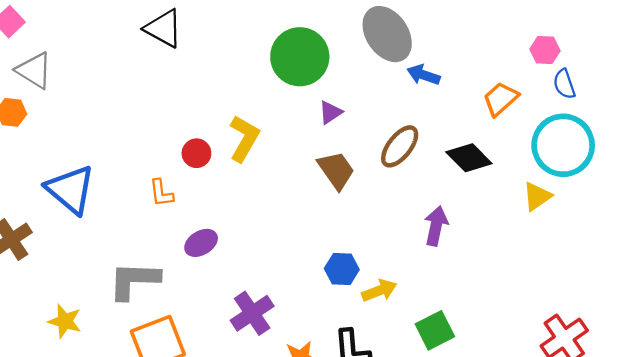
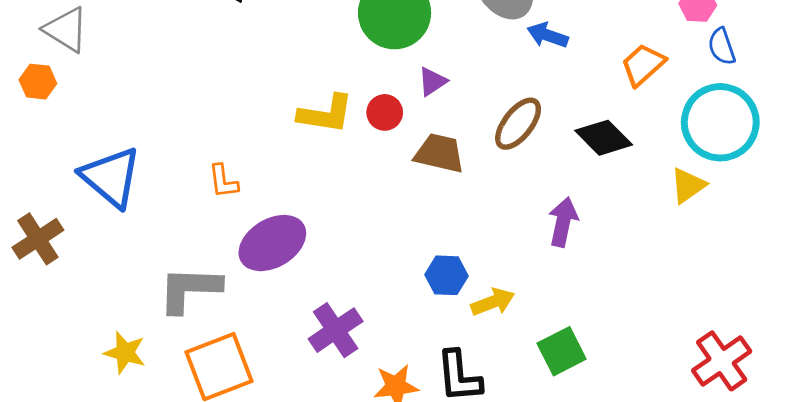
yellow L-shape: (244, 138) -> (326, 114), turned 69
red circle: (196, 153) -> (385, 112), moved
brown trapezoid: (336, 170) -> (439, 153), turned -42
purple ellipse: (201, 243) -> (272, 243), size x1.6
yellow star: (65, 321) -> (125, 353), moved

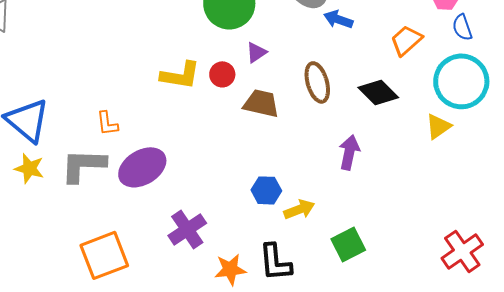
brown ellipse: (518, 124) -> (317, 82), turned -54
gray L-shape: (190, 289) -> (83, 165), moved
yellow star: (125, 353) -> (29, 168), moved

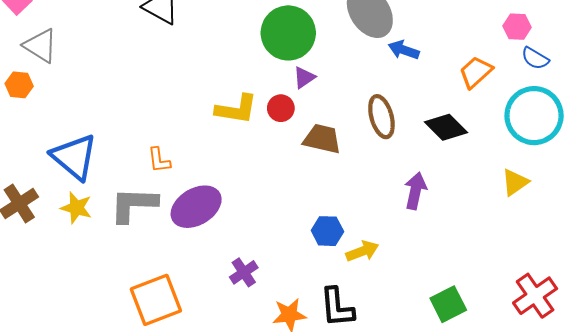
blue semicircle: (462, 27) -> (535, 58), turned -40
purple triangle: (256, 52) -> (304, 77), moved
yellow triangle: (438, 126) -> (515, 182), moved
purple cross: (187, 229) -> (244, 272), size x0.7
green square: (348, 244) -> (448, 304), moved

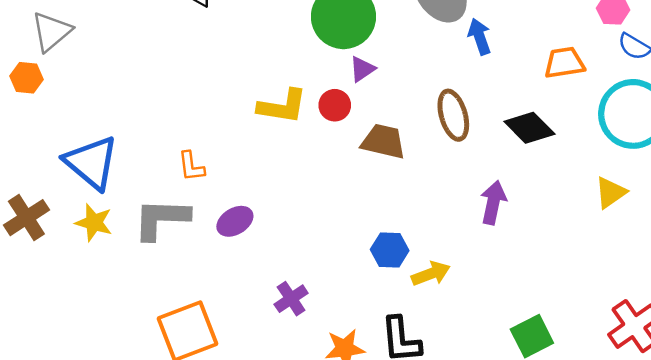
gray triangle: (40, 46) -> (51, 32), turned 48
blue arrow: (404, 50) -> (480, 37), turned 52
orange trapezoid: (476, 72) -> (564, 63), turned 33
purple ellipse: (196, 207) -> (235, 221), size x0.6

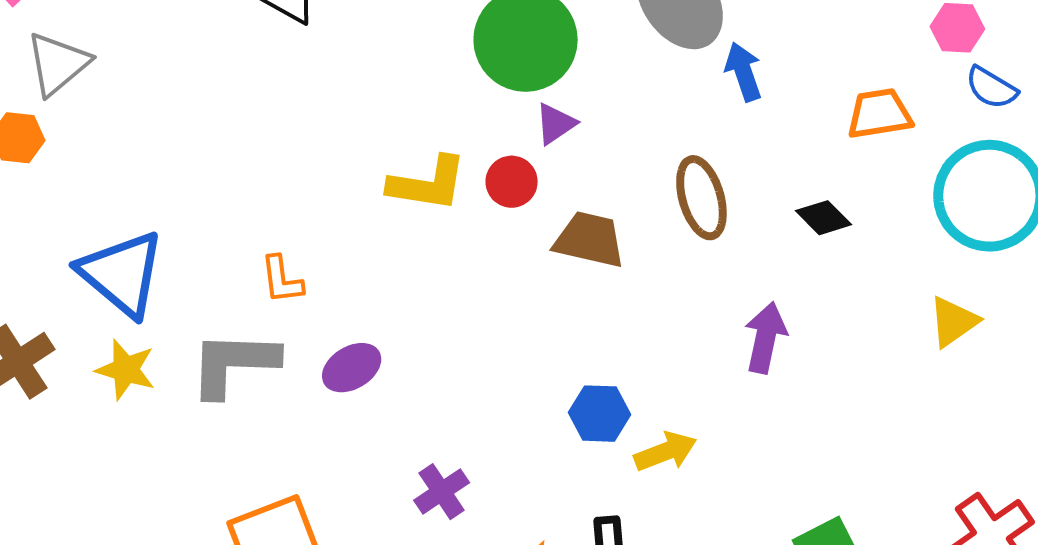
black diamond: (529, 128) -> (823, 218), size x0.7

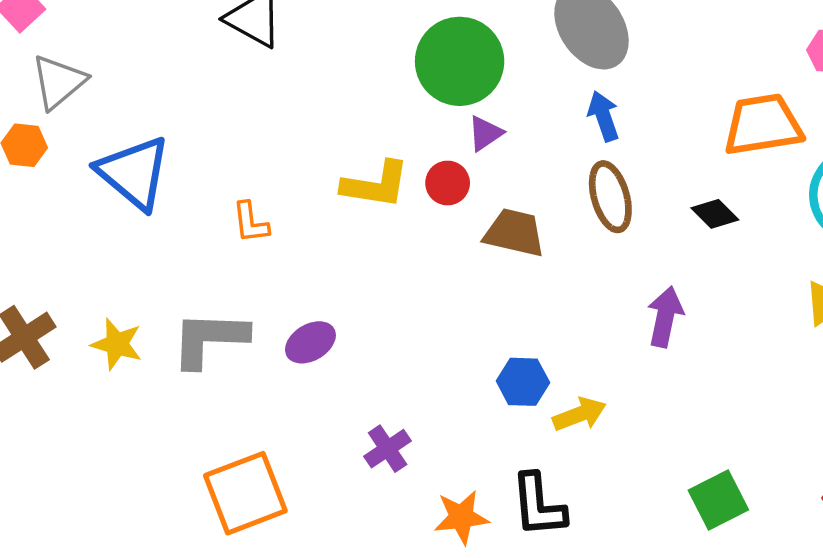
blue arrow: (743, 72) -> (604, 116), moved
orange trapezoid: (879, 114) -> (763, 125), size x1.4
blue triangle: (122, 274) -> (134, 173), moved
orange L-shape: (282, 280) -> (250, 222), moved

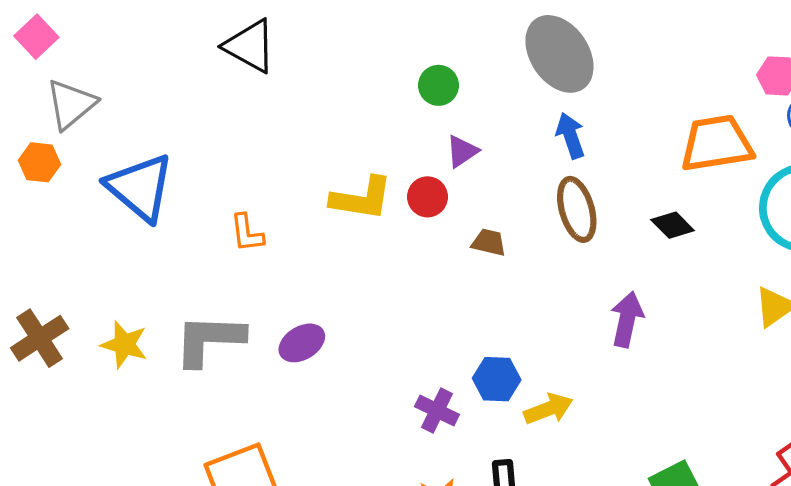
green circle: (460, 61) -> (439, 85), size x0.5
brown trapezoid: (514, 233) -> (489, 242), size x0.6
purple cross: (388, 449) -> (437, 410), moved, turned -30

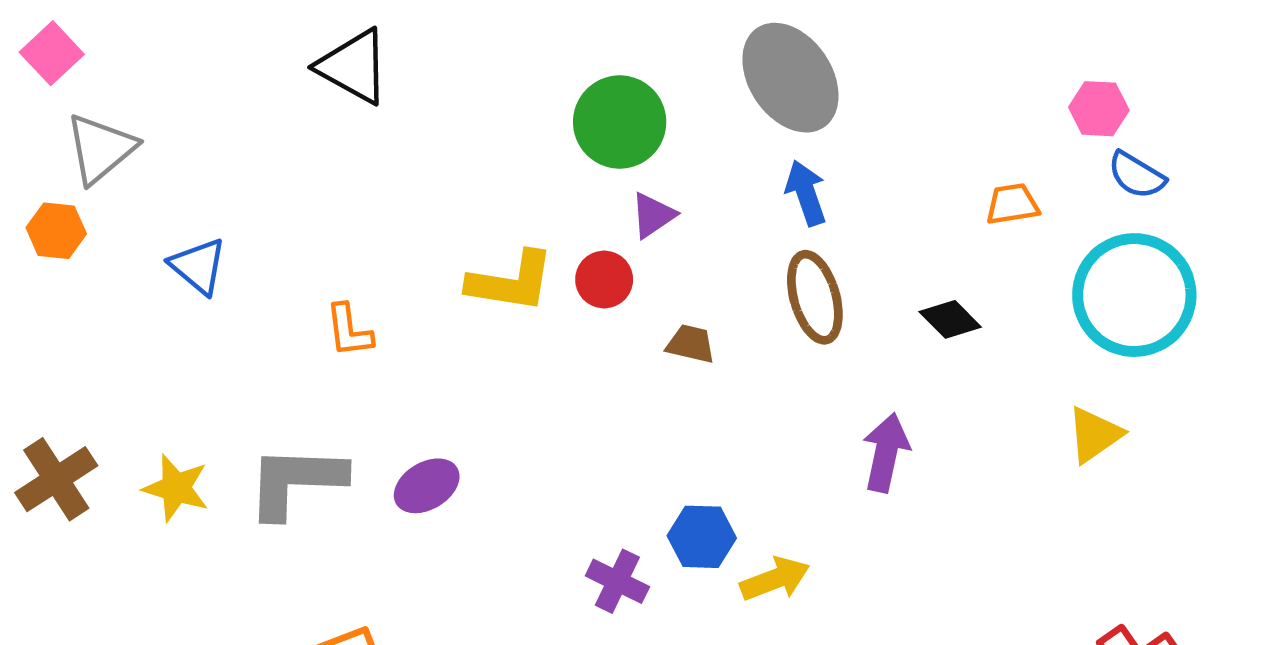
green circle: (439, 85) -> (620, 122), size x1.6
orange trapezoid: (717, 143) -> (1012, 204), size x0.5
blue triangle: (140, 187) -> (198, 266), size x0.6

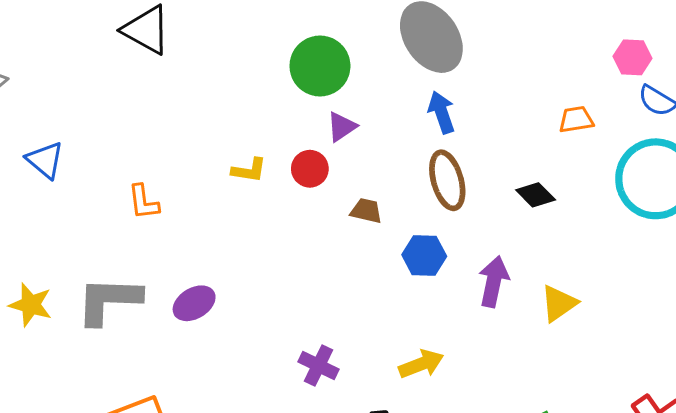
yellow L-shape: (511, 282) -> (249, 170), size x0.6
yellow triangle: (1094, 435) -> (559, 303), moved
blue hexagon: (702, 537) -> (424, 256), moved

